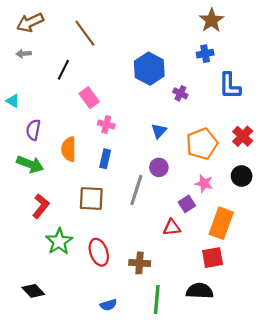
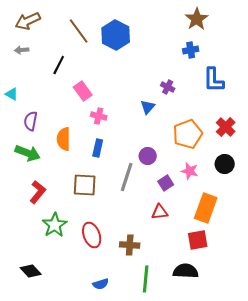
blue hexagon: (149, 69) -> (116, 35), moved
blue triangle: (159, 131) -> (148, 107), moved
purple square: (187, 204) -> (166, 183), moved

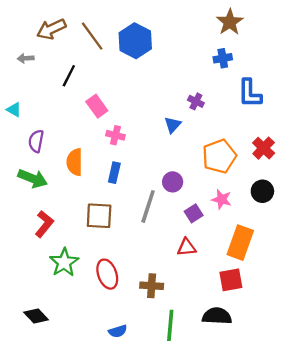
brown arrow: (28, 21) -> (51, 29), moved

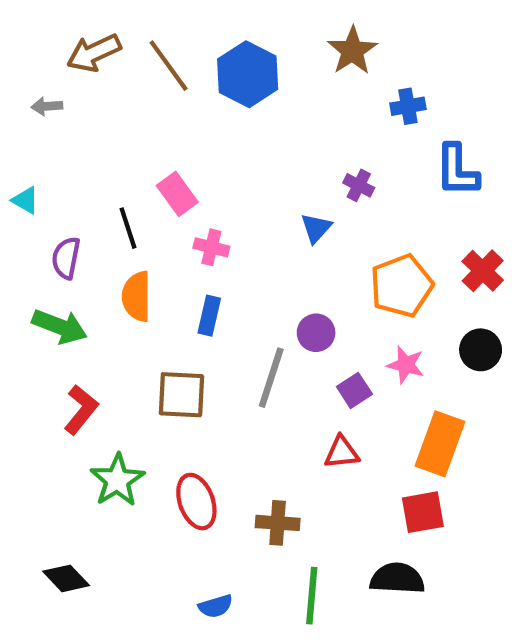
brown star: (230, 22) -> (352, 51), moved
black line: (69, 76) -> (128, 228), moved, turned -45

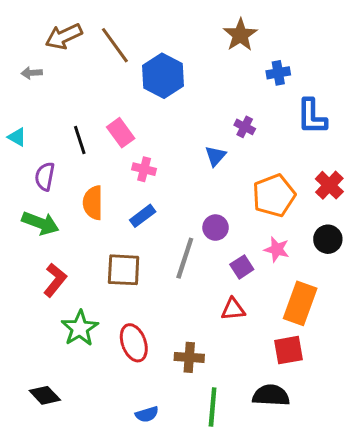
blue hexagon: (248, 74) -> (163, 76), moved
black line: (128, 228) -> (80, 140), moved
blue rectangle: (209, 316) -> (143, 216), turned 40

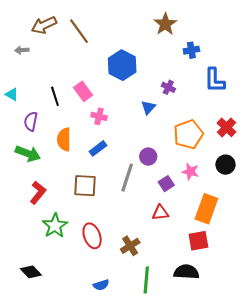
blue hexagon: (163, 76) -> (122, 65), moved
brown cross: (189, 357) -> (130, 246), turned -36

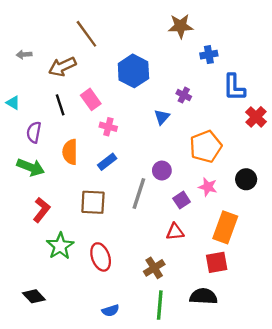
brown star: (165, 24) -> (180, 26), turned 30
brown arrow: (44, 25) -> (62, 67), moved
red cross: (226, 127) -> (256, 117), moved
brown cross: (130, 246) -> (154, 268), moved

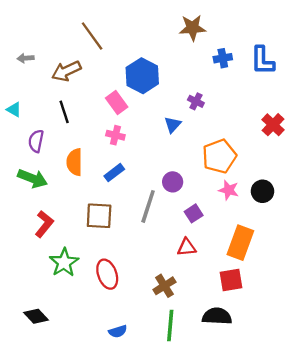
blue L-shape: (234, 87) -> (262, 61), moved
pink rectangle: (91, 99) -> (117, 103), moved
pink star: (208, 187) -> (229, 190), moved

